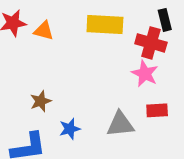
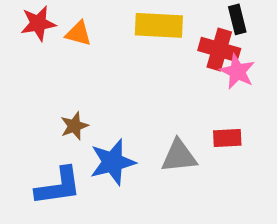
pink star: (145, 74) -> (237, 72), moved
blue star: (70, 129) -> (113, 162), size x1.6

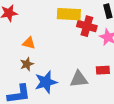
orange triangle: (78, 33) -> (29, 43), moved
red cross: (219, 50) -> (87, 26), moved

